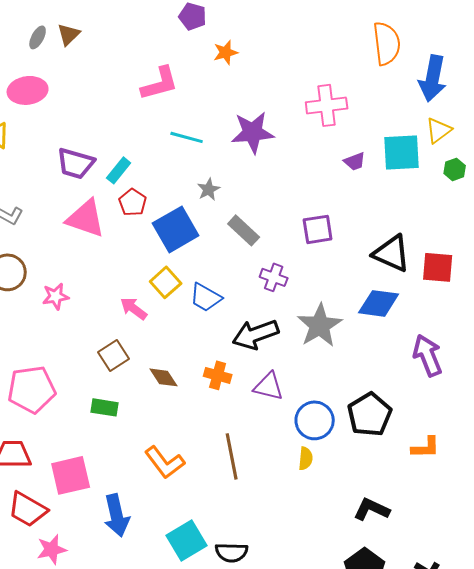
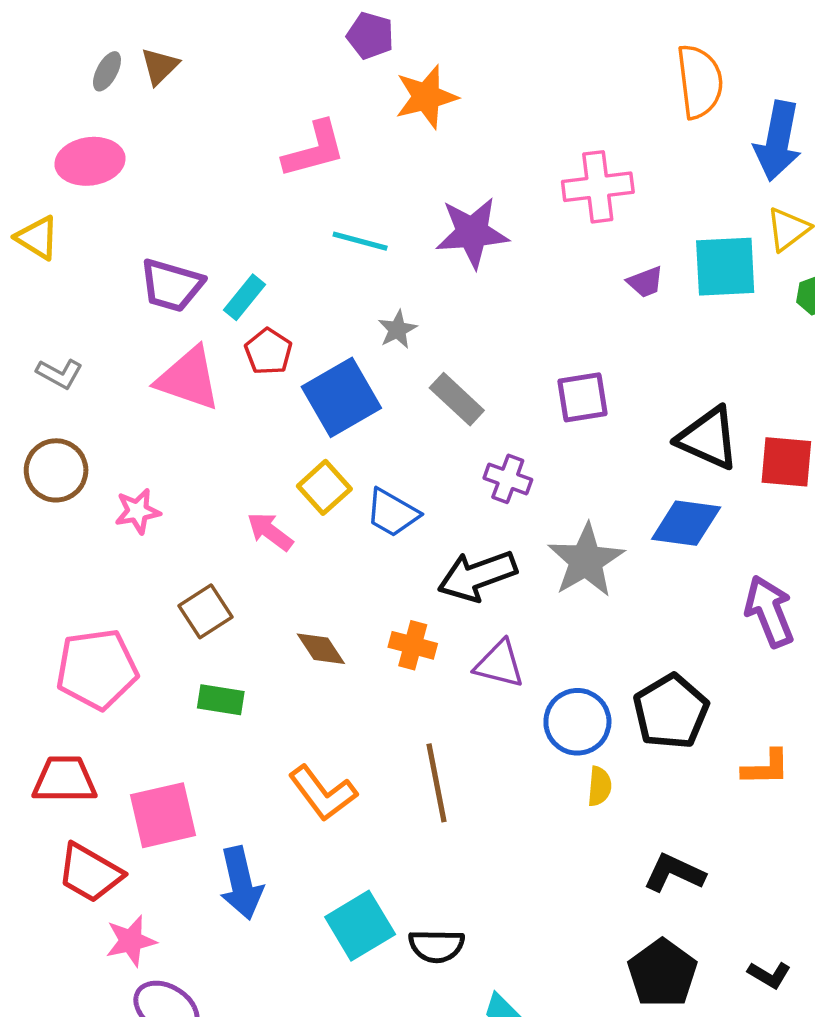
orange star: (226, 52) -> (426, 97), size x1.5
brown square: (114, 355) -> (205, 611), moved
yellow semicircle: (306, 458) -> (599, 786), moved

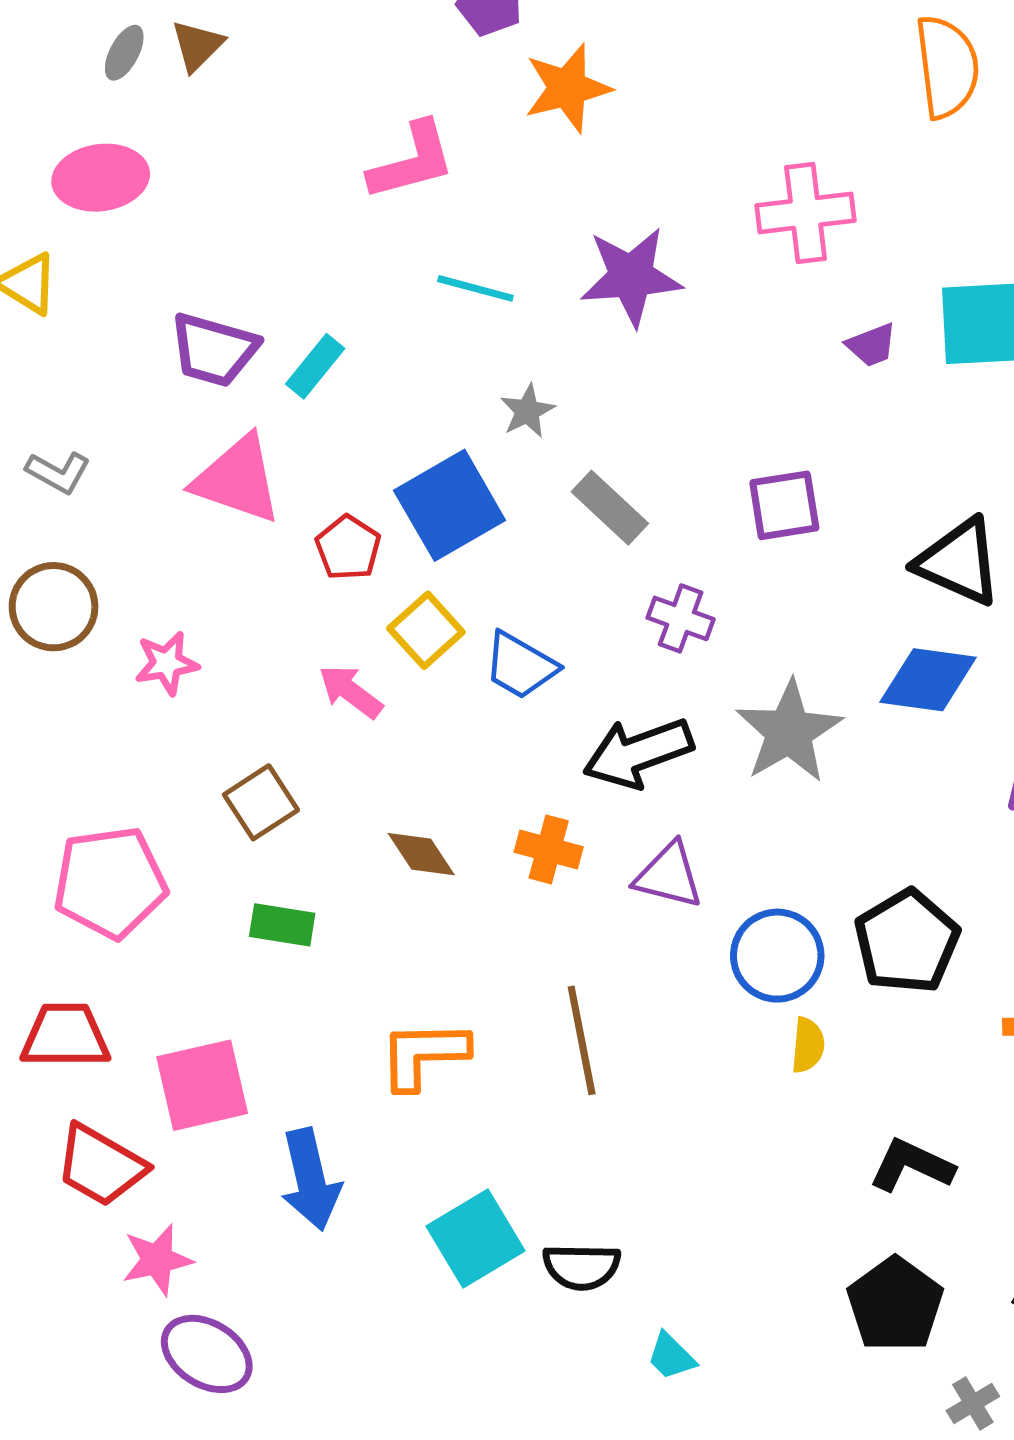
red pentagon: (268, 352) -> (348, 548), moved
orange L-shape: (323, 793) -> (424, 1055), turned 126

